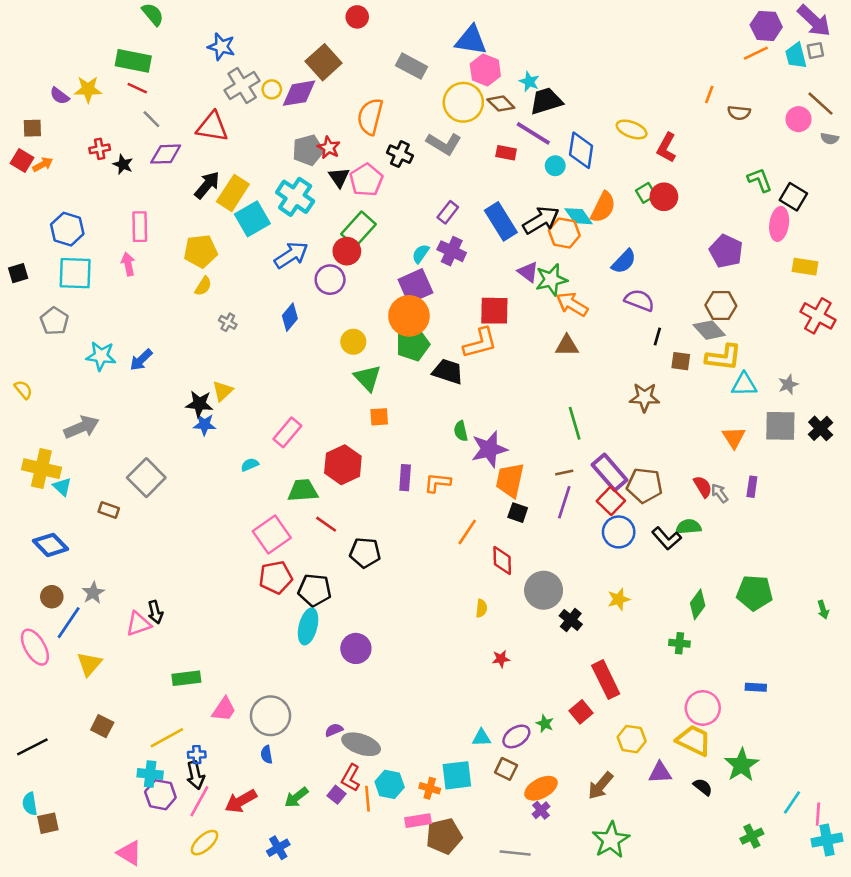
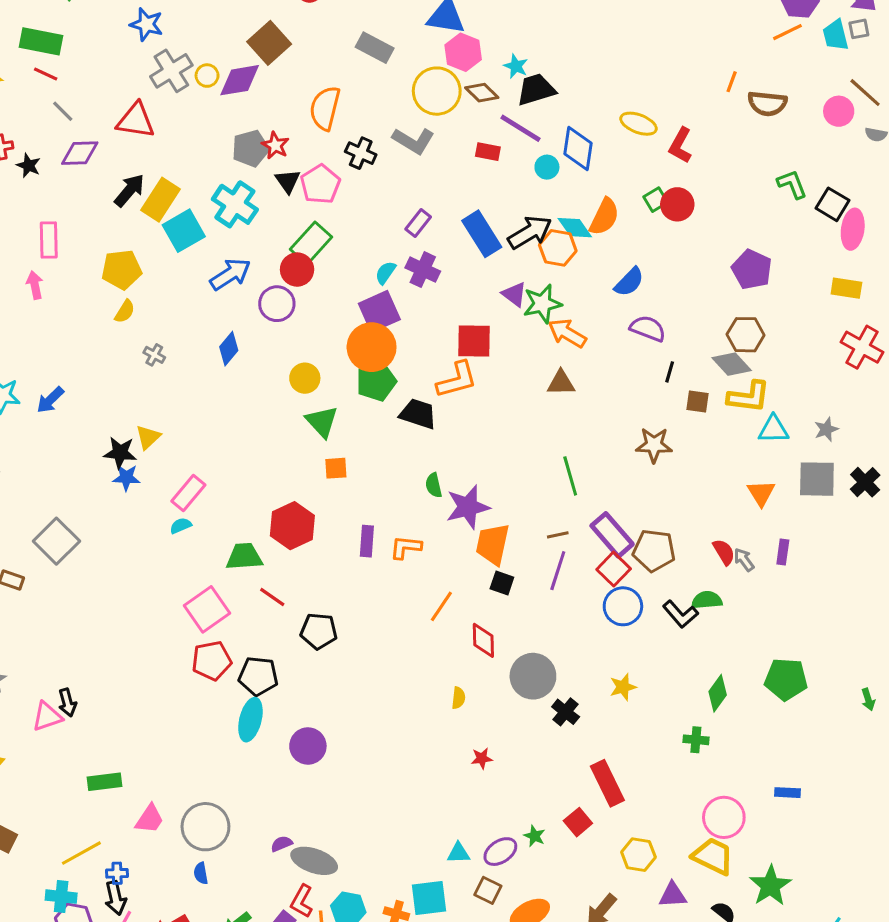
brown semicircle: (739, 113) -> (767, 103), size x1.4
pink ellipse: (779, 224) -> (853, 229), moved
pink rectangle: (287, 432) -> (188, 493), moved

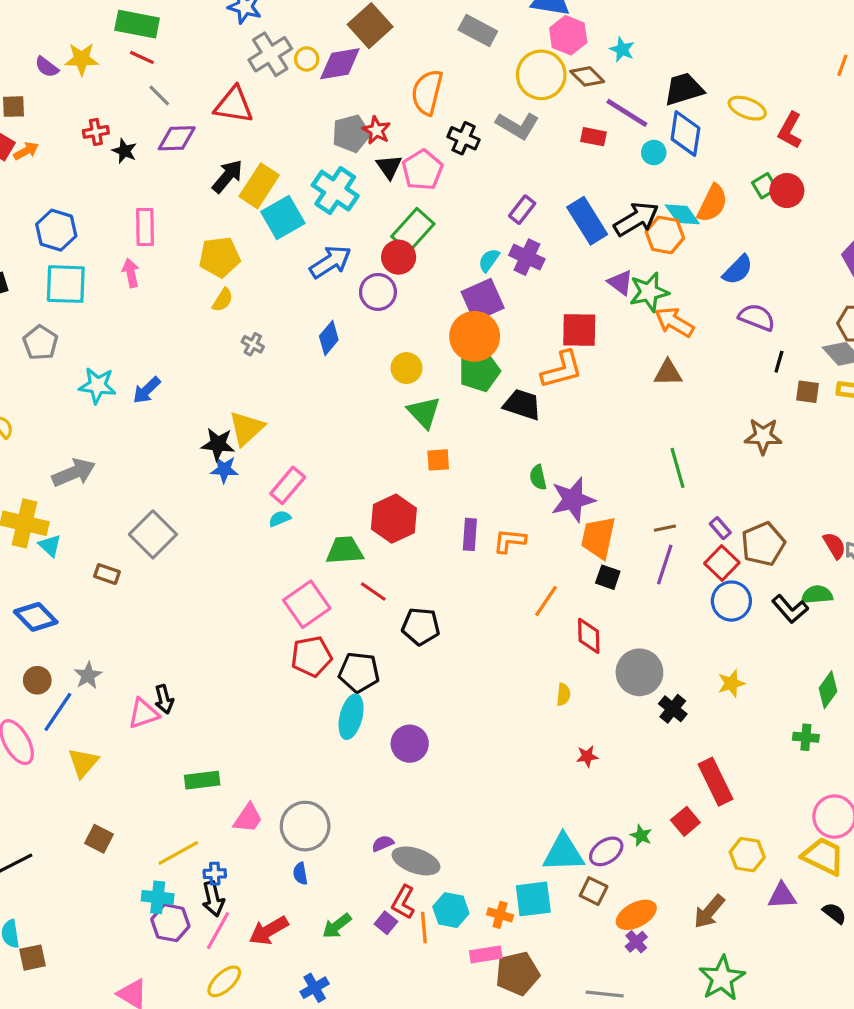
black trapezoid: (536, 89) -> (684, 89), moved
yellow triangle: (148, 437) -> (246, 428), size x1.4
purple rectangle: (612, 535) -> (720, 528), size x0.5
brown pentagon: (654, 550) -> (763, 544), turned -30
cyan triangle: (458, 853) -> (563, 853), size x1.8

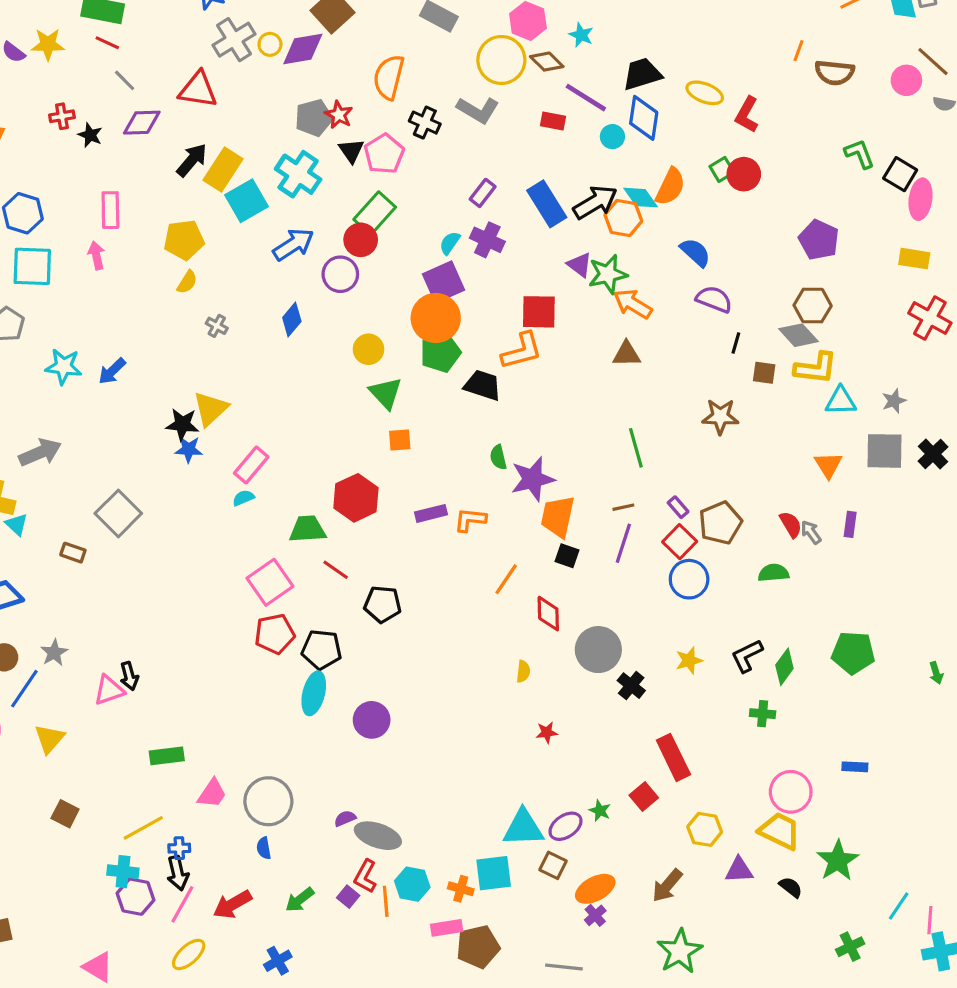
blue semicircle: (738, 270) -> (695, 252), turned -92
purple rectangle: (470, 534) -> (431, 513), turned 72
black L-shape: (790, 609) -> (747, 656), moved, turned 105

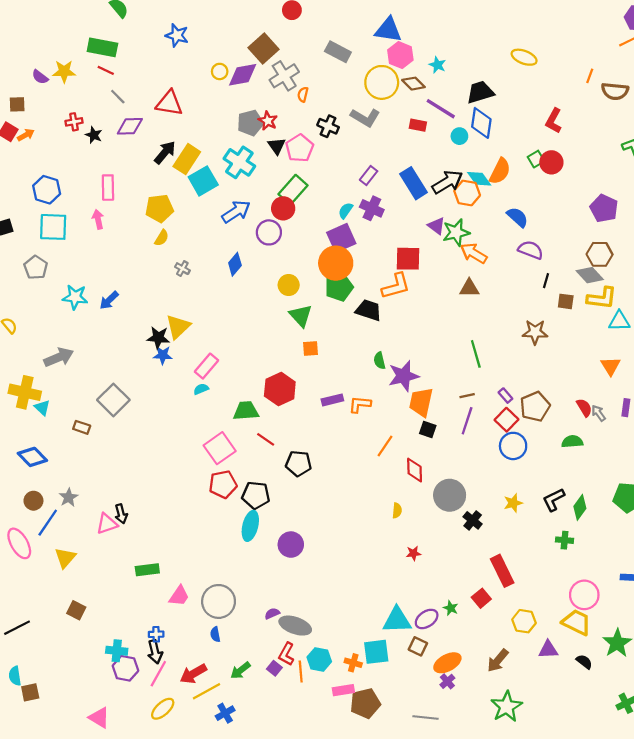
gray cross: (234, 40) -> (284, 76), moved
orange semicircle: (389, 77) -> (303, 94), size x0.5
yellow ellipse: (705, 93) -> (524, 57), moved
yellow line: (143, 828) -> (206, 691), moved

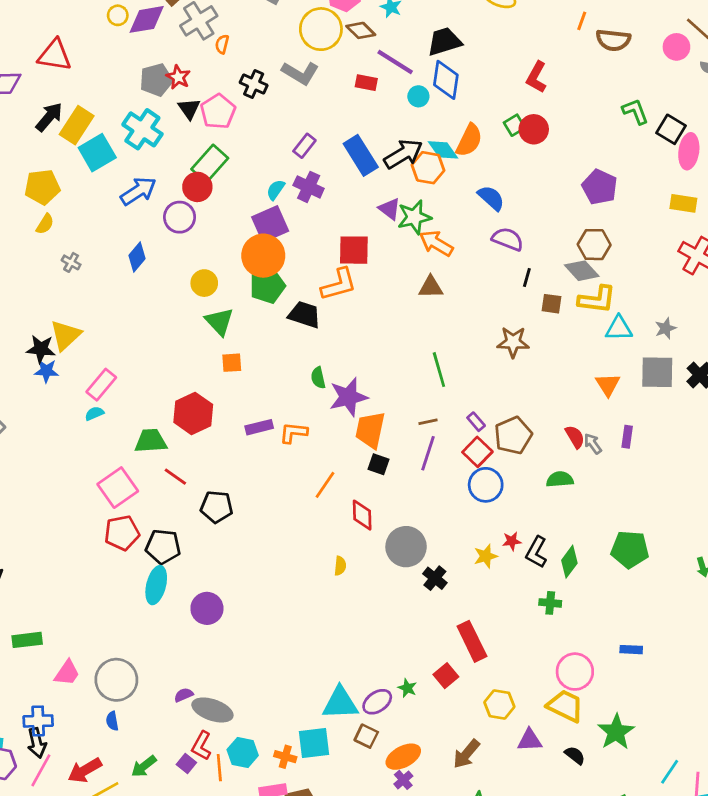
black L-shape: (554, 500) -> (536, 552), turned -35
red star: (413, 553) -> (512, 541), moved
blue cross: (156, 634) -> (38, 721), size x1.5

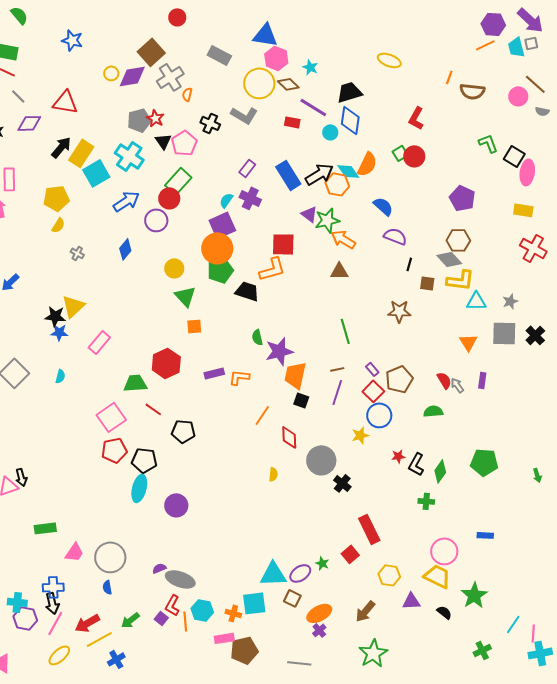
cyan semicircle: (94, 413) -> (60, 376), moved, turned 128
yellow star: (486, 556) -> (360, 435), moved

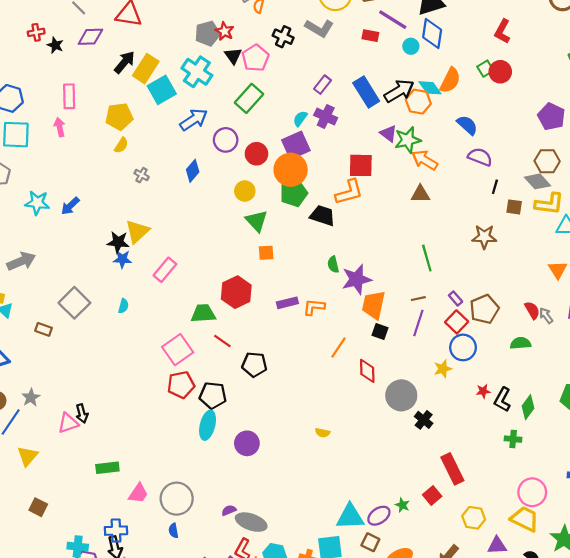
red circle: (169, 198) -> (256, 154), moved
yellow semicircle: (273, 474) -> (322, 433), moved, turned 96

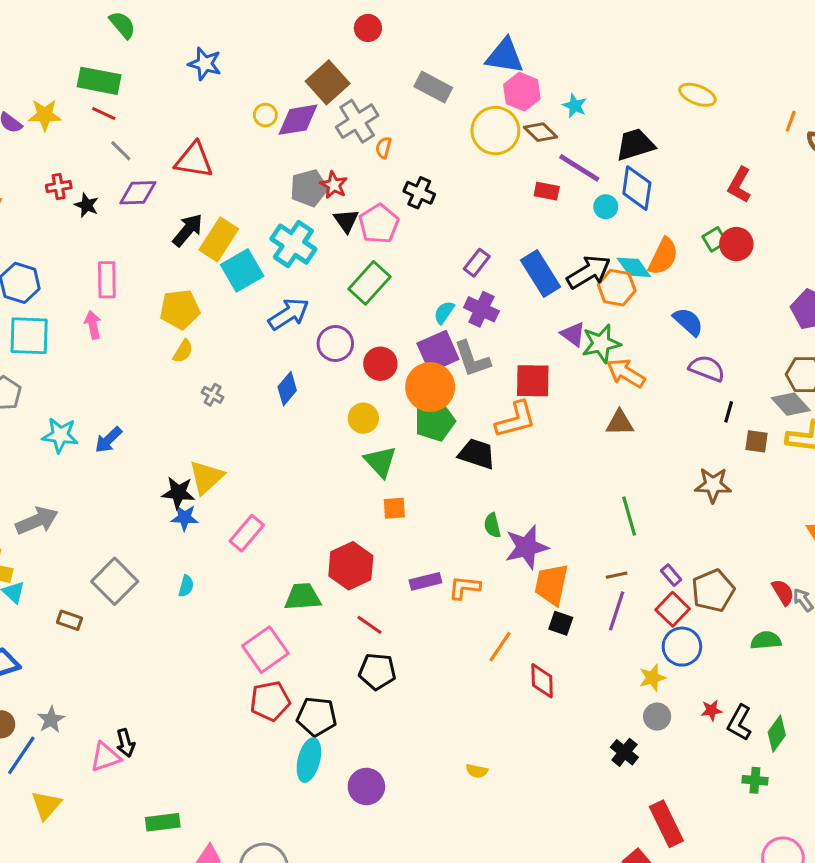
gray L-shape: (319, 28) -> (472, 359), moved, turned 40
red line: (222, 341) -> (370, 625), moved
gray circle: (401, 395) -> (657, 717), moved, size x0.6

